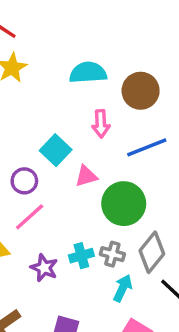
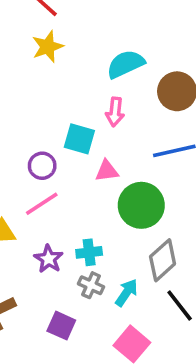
cyan semicircle: (88, 73) -> (126, 64), turned -30
pink arrow: (101, 124) -> (115, 112), moved
cyan square: (56, 150) -> (79, 139), turned -36
gray cross: (112, 254) -> (91, 285), moved

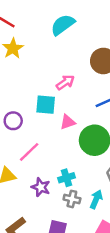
cyan semicircle: (126, 64) -> (63, 25), moved
pink arrow: (115, 112) -> (65, 82), turned -120
purple circle: (42, 166) -> (13, 121), moved

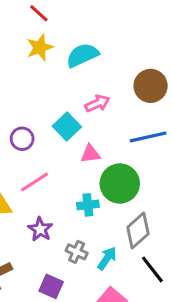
cyan semicircle: (63, 25) -> (82, 55), moved
cyan square: (46, 105) -> (67, 127), turned 30
cyan cross: (66, 178) -> (88, 205), moved

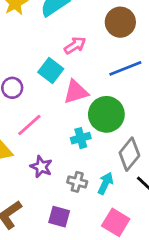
pink triangle: (90, 154) -> (76, 92), size x1.4

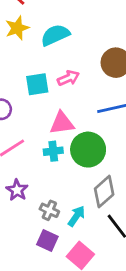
cyan square: (51, 70) -> (37, 84), moved, turned 35
cyan cross: (81, 138) -> (53, 151), moved
purple square: (59, 217) -> (47, 241), moved

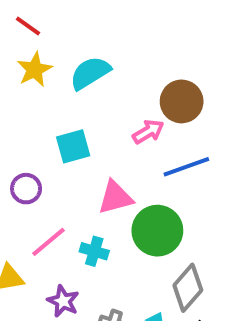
pink arrow: (68, 78) -> (148, 132), moved
cyan cross: (53, 151) -> (94, 251), moved, turned 30

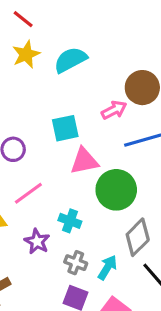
cyan square: (73, 146) -> (65, 128), moved
cyan cross: (94, 251) -> (70, 221), moved

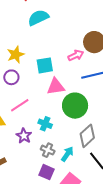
yellow star: (26, 54) -> (16, 55), moved
cyan semicircle: (70, 60) -> (38, 18), moved

